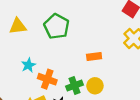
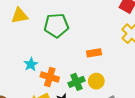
yellow triangle: (18, 26) -> (19, 16), moved
green pentagon: (57, 26) -> (56, 25), turned -30

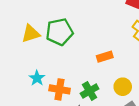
yellow triangle: (19, 16) -> (31, 34), moved
yellow circle: (96, 81) -> (123, 87), moved

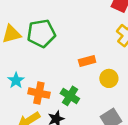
yellow circle: (123, 87) -> (109, 78), moved
green cross: (90, 91) -> (70, 96), turned -30

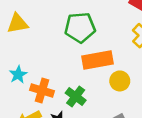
green pentagon: (41, 33) -> (80, 27), moved
orange rectangle: (87, 61) -> (98, 60), size x1.6

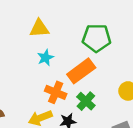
orange rectangle: (98, 60) -> (81, 71), moved, turned -32
cyan star: (18, 75) -> (45, 58), moved

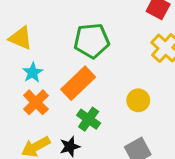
yellow triangle: (39, 28) -> (21, 38), turned 35
orange cross: (56, 92) -> (36, 102), moved, turned 30

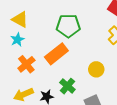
cyan star: (33, 73) -> (17, 40), moved
green cross: (89, 119) -> (67, 86), moved

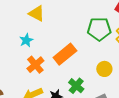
yellow triangle: (20, 19) -> (37, 13), moved
green pentagon: (68, 26) -> (99, 29), moved

